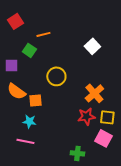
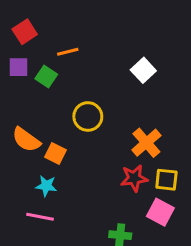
purple square: (11, 65) -> (18, 67), moved
orange square: (35, 100) -> (55, 153), turned 32

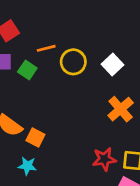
yellow circle: (88, 117) -> (73, 62), moved
orange cross: (146, 143) -> (121, 109), moved

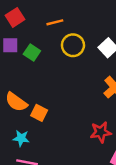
orange line: (46, 48) -> (55, 22), moved
cyan star: (27, 166) -> (21, 138), moved

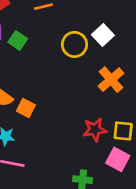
yellow circle: (73, 45) -> (75, 44), moved

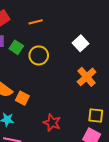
yellow circle: (75, 44) -> (39, 55), moved
red star: (95, 130) -> (52, 123), moved, turned 30

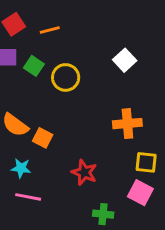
orange line: (36, 22) -> (50, 30), moved
orange cross: (87, 77) -> (127, 124), moved, turned 36

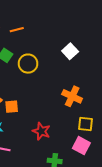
orange cross: (127, 124) -> (72, 96), turned 30
orange square: (43, 138) -> (12, 107), turned -32

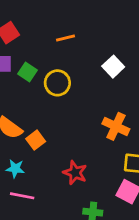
orange line: (17, 30) -> (66, 38), moved
orange square: (12, 107) -> (36, 140), turned -32

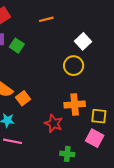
yellow circle: (57, 83) -> (74, 66), moved
orange cross: (116, 126) -> (75, 105), moved, turned -30

